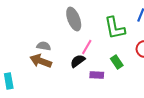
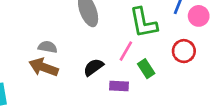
pink line: (87, 47) -> (126, 51), moved

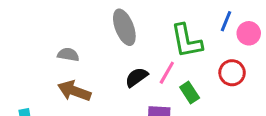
gray semicircle: (48, 47) -> (68, 55), moved
black semicircle: (93, 67) -> (136, 77), moved

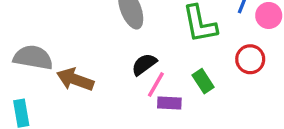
gray semicircle: (68, 55) -> (33, 58), moved, size x1.6
pink line: (167, 73) -> (156, 84), moved

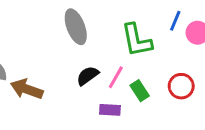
red circle: (250, 59) -> (181, 86), moved
pink line: (156, 84) -> (116, 77), moved

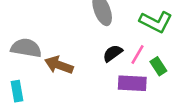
green L-shape: (137, 40) -> (156, 22), turned -52
purple rectangle: (110, 110) -> (132, 83), size x1.5

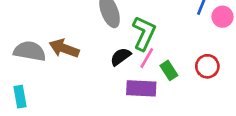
green L-shape: (156, 22) -> (144, 33), moved, turned -92
brown arrow: (59, 65) -> (64, 48), moved

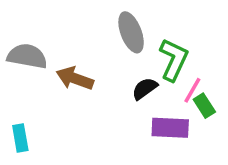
gray semicircle: (30, 51) -> (27, 56), moved
pink line: (147, 58) -> (192, 90), moved

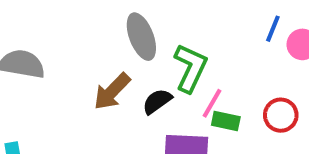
brown arrow: (75, 78) -> (112, 92), moved, turned -66
green rectangle: (204, 106) -> (226, 121), turned -45

